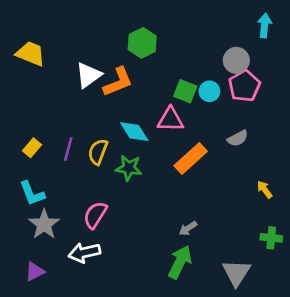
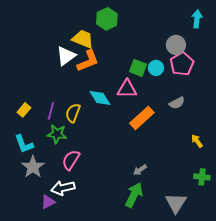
green hexagon: (142, 43) -> (107, 19), moved
yellow trapezoid: (31, 54) -> (83, 39), moved
green star: (129, 168) -> (57, 134), moved
purple triangle: (35, 271) -> (48, 202), moved

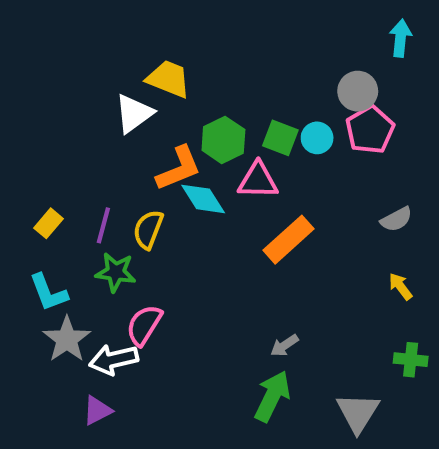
green hexagon: (107, 19) -> (223, 140), moved
orange L-shape: (88, 61) -> (179, 168), moved
gray semicircle: (177, 103) -> (396, 219), moved
white arrow: (63, 188) -> (114, 360), moved

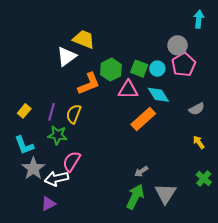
cyan diamond: (203, 199) -> (158, 95), moved
green cross: (411, 360) -> (204, 179), turned 35
gray triangle: (358, 413) -> (165, 194), moved

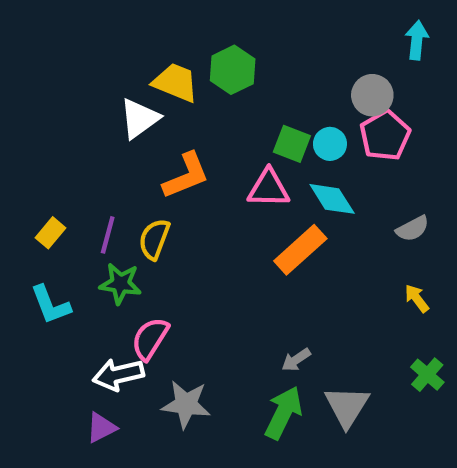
green hexagon: (111, 70) -> (233, 70), moved
gray star: (33, 168) -> (186, 404), moved, turned -30

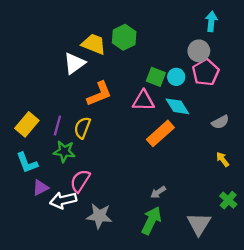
cyan arrow: (417, 40) -> (211, 21), moved
yellow rectangle: (51, 233) -> (27, 124), size x1.5
gray triangle: (347, 406) -> (199, 224), moved
purple triangle: (101, 428) -> (41, 188), moved

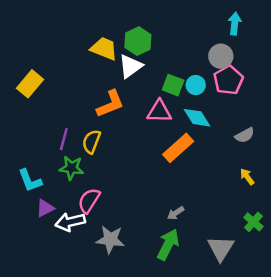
white triangle: (74, 63) -> (130, 66), moved
yellow rectangle: (27, 124) -> (30, 84), moved

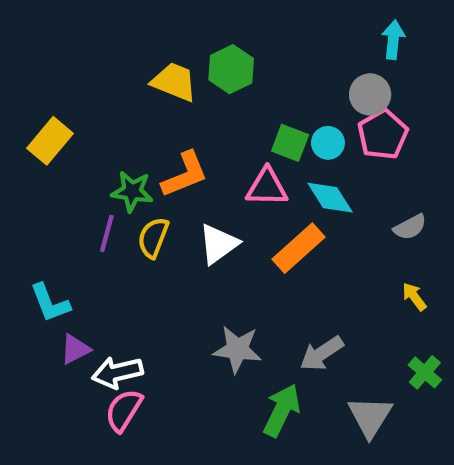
white triangle: (130, 66) -> (218, 244), moved
green star: (71, 168) -> (132, 191), moved
pink semicircle: (89, 201) -> (124, 410), moved
gray arrow: (176, 213) -> (322, 353), moved, size x1.5
gray star: (110, 239) -> (237, 349), moved

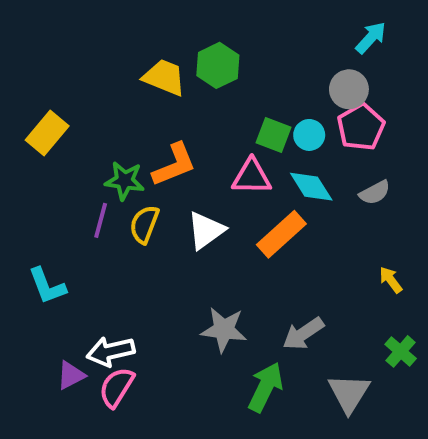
cyan arrow: (393, 40) -> (371, 38), turned 36
gray semicircle: (410, 227) -> (375, 193), moved
purple triangle: (75, 349) -> (71, 375), moved

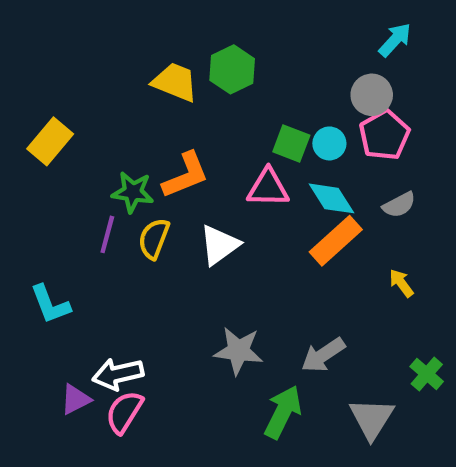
orange rectangle: (281, 234) -> (336, 241), moved
yellow arrow: (391, 280) -> (401, 283), moved

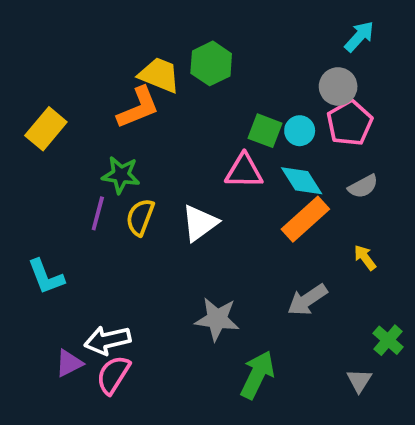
orange L-shape: (186, 175) -> (138, 108), moved
gray arrow: (323, 355) -> (307, 300), moved
gray triangle: (372, 418) -> (359, 381), moved, size x0.6

